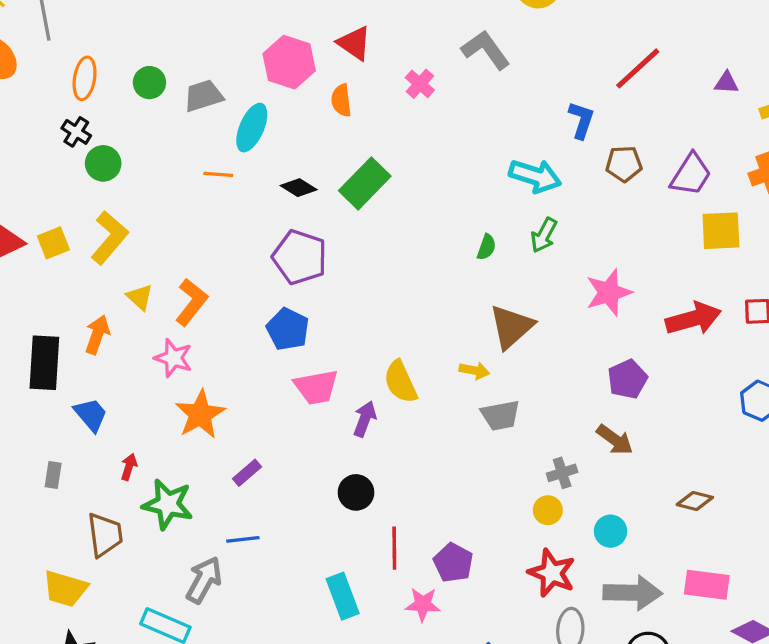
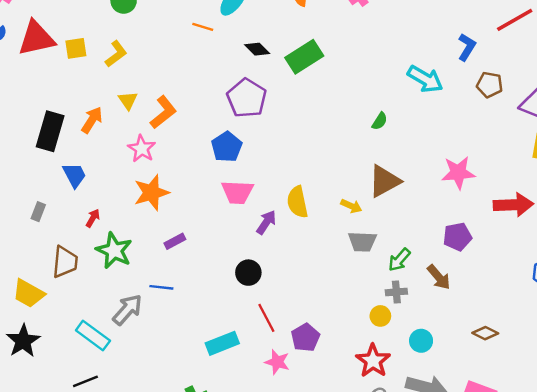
green arrow: (544, 235) -> (399, 260), moved
yellow L-shape: (109, 238) -> (116, 54), size x0.7
red line: (394, 548) -> (266, 318), turned -40
cyan rectangle: (343, 596) -> (222, 343), turned 76

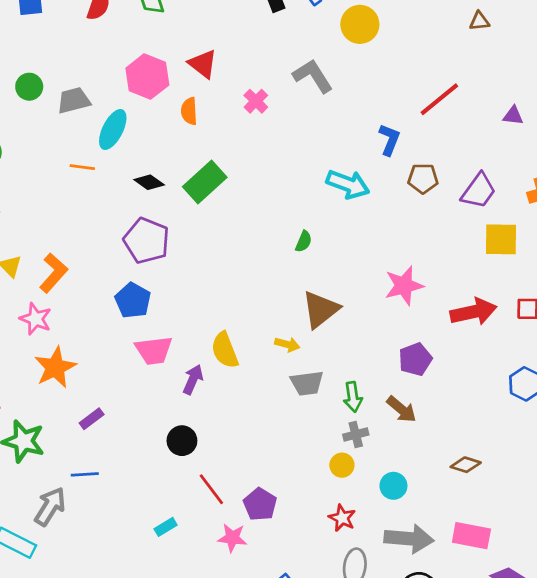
green arrow: (399, 260) -> (353, 397), turned -40
cyan rectangle: (222, 343) -> (166, 527), size x0.6
red star: (373, 361) -> (342, 518), size x0.7

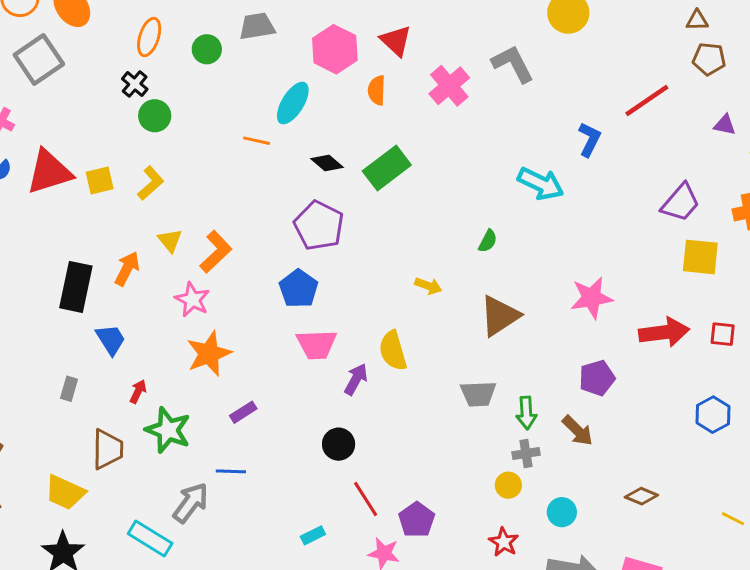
gray trapezoid: (74, 100) -> (257, 26), moved
pink cross: (256, 101) -> (449, 86), size x1.5
brown pentagon: (423, 178) -> (709, 59), moved
yellow arrow: (287, 344) -> (428, 286), moved

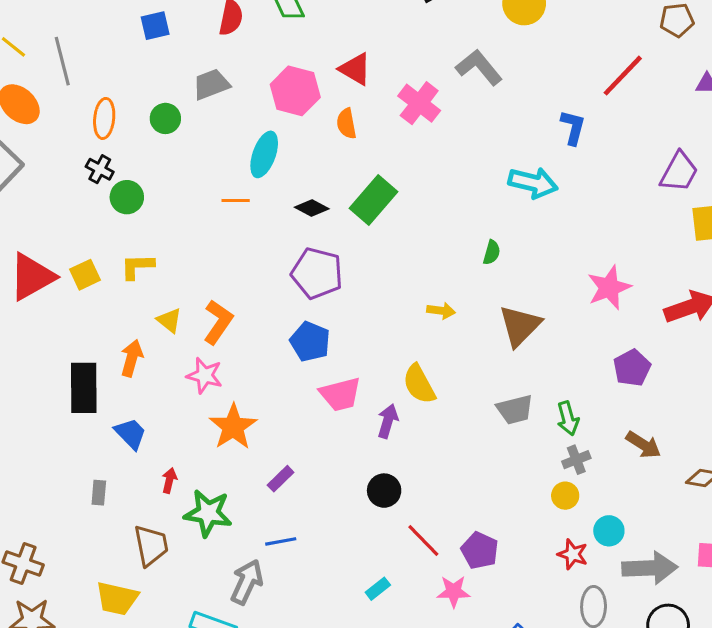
yellow L-shape: (151, 183) -> (137, 266), turned -128
brown arrow: (578, 431) -> (643, 445), moved
cyan circle: (562, 512) -> (609, 531), moved

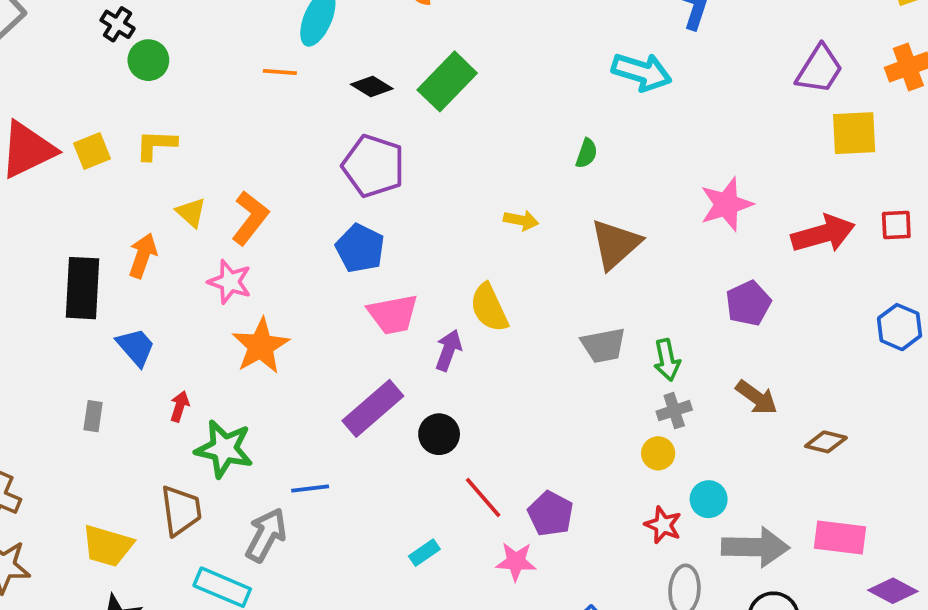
purple rectangle: (281, 479) -> (373, 408), moved, size x1.8
brown trapezoid: (151, 546) -> (181, 511), moved

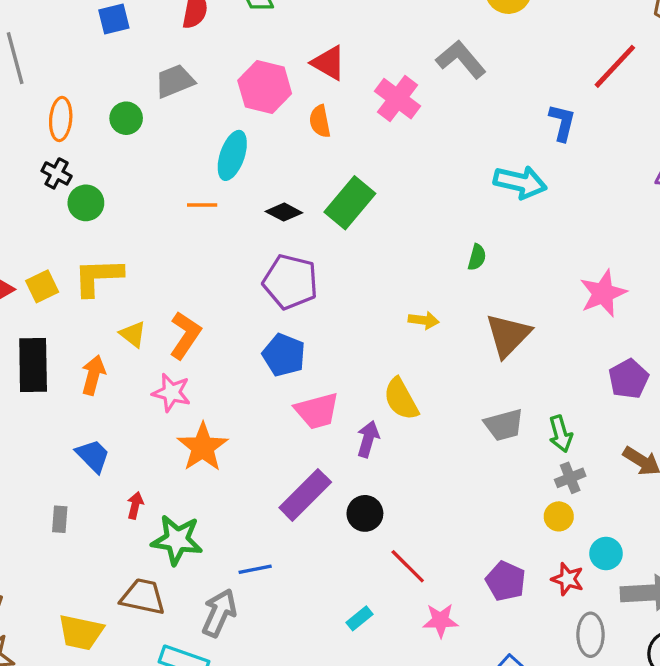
yellow L-shape: (156, 145) -> (98, 277), size x1.4
black rectangle: (82, 288) -> (33, 365), moved
brown trapezoid: (181, 511) -> (143, 597), turned -66
purple pentagon: (551, 514) -> (506, 581), moved

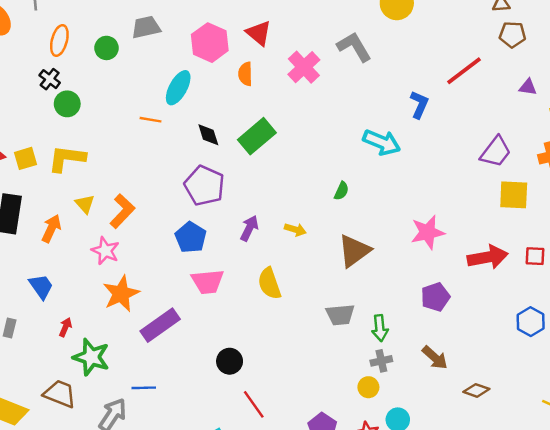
black diamond: (284, 212) -> (208, 135), turned 35
purple arrow: (368, 439) -> (249, 228), moved
purple rectangle: (305, 495) -> (160, 325), moved

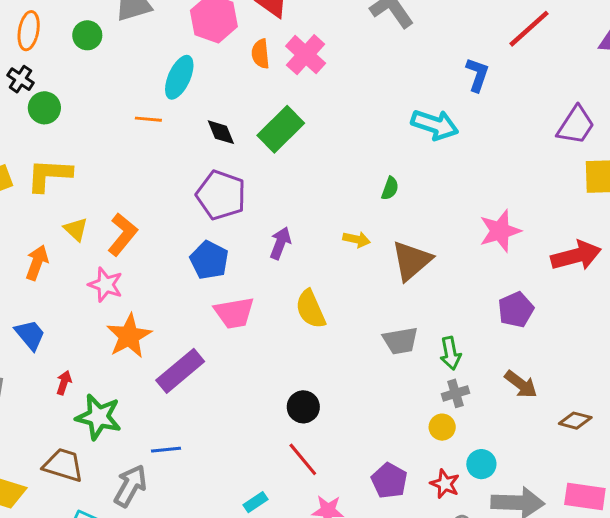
pink cross: (304, 67) -> (306, 55), moved
yellow arrow: (295, 230) -> (357, 239), moved
black circle: (230, 361) -> (303, 407), moved

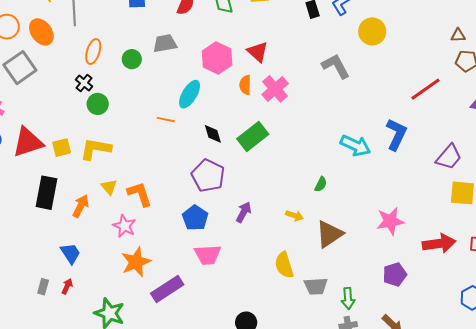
blue L-shape: (477, 75) -> (396, 134), moved, size x1.4
orange L-shape: (123, 234) -> (140, 194), turned -64
yellow semicircle: (310, 309) -> (284, 265), moved
red arrow: (64, 383) -> (67, 286), moved

